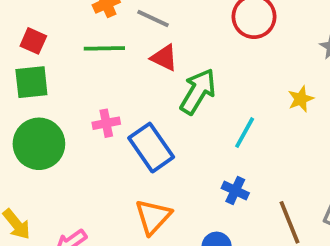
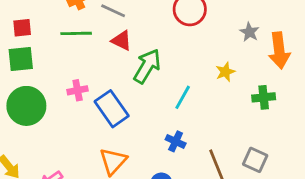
red square: (33, 41) -> (22, 28), turned -30

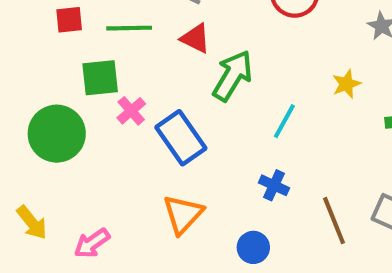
red square: (22, 28) -> (69, 20), moved
green square: (21, 59) -> (100, 78), moved
pink cross: (78, 90) -> (131, 111), turned -30

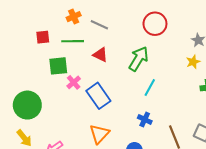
red triangle: (195, 38) -> (100, 55), moved
green arrow: (233, 76) -> (139, 59), moved
yellow star: (346, 84) -> (193, 62), moved
green circle: (57, 134) -> (27, 105), moved

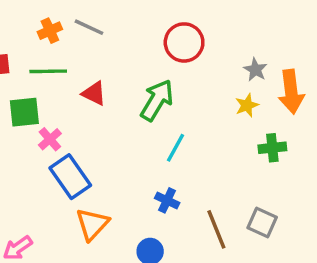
gray line: (99, 25) -> (89, 27), moved
blue rectangle: (98, 96) -> (70, 177), moved

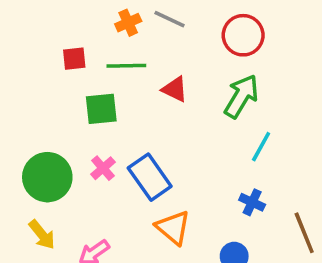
red circle: (184, 42) -> (243, 35), moved
pink cross: (50, 139) -> (103, 168), moved
orange triangle: (92, 224) -> (173, 227), turned -33

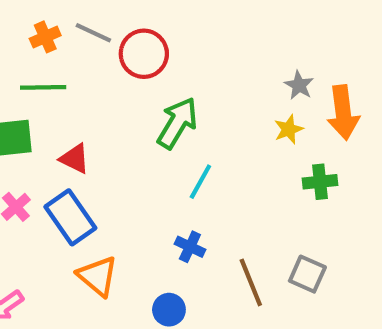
red circle: (243, 35) -> (144, 54), moved
red triangle: (175, 89) -> (75, 159), moved

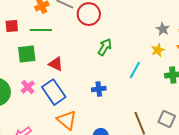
green arrow: (177, 123) -> (105, 47), size x0.7
cyan line: (200, 182) -> (135, 70), moved
blue cross: (190, 247) -> (99, 89), moved, turned -32

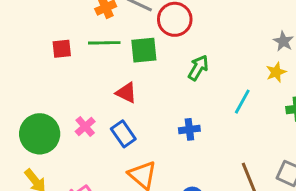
red square: (12, 26) -> (62, 49), moved
green square: (27, 54) -> (144, 50), moved
blue rectangle: (54, 92) -> (123, 134), size x0.7

